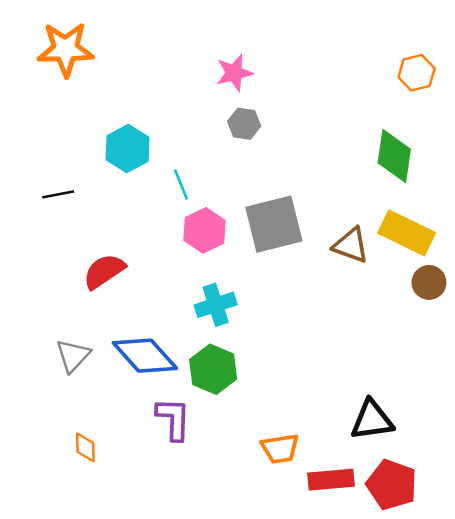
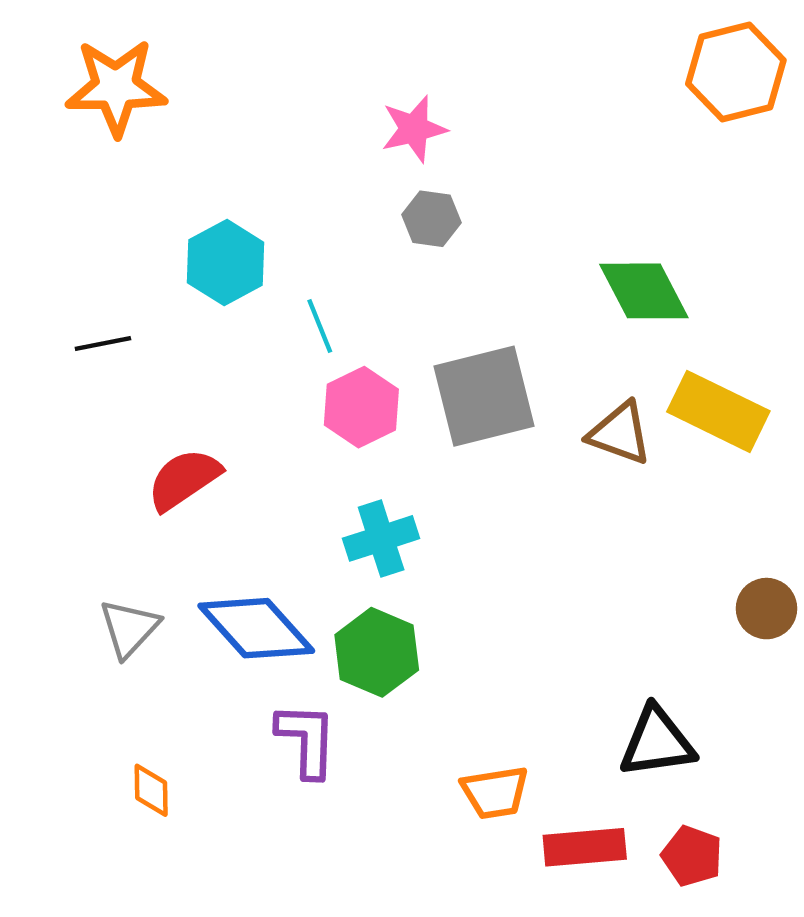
orange hexagon: (417, 73) -> (736, 72), moved, size x1.5
green diamond: (394, 156) -> (644, 291), moved, turned -36
brown circle: (429, 282) -> (767, 609), moved
red pentagon: (392, 485) -> (692, 856), size x0.7

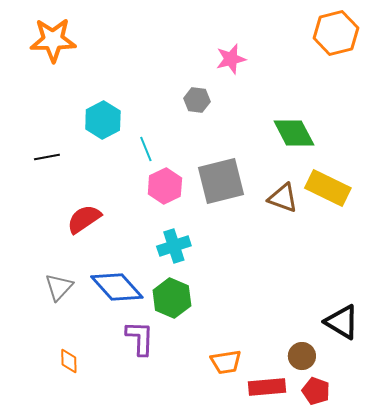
pink star: (414, 129) -> (231, 59), moved
brown circle: (767, 609) -> (302, 356), moved
black triangle: (657, 742) -> (342, 322), moved, turned 39

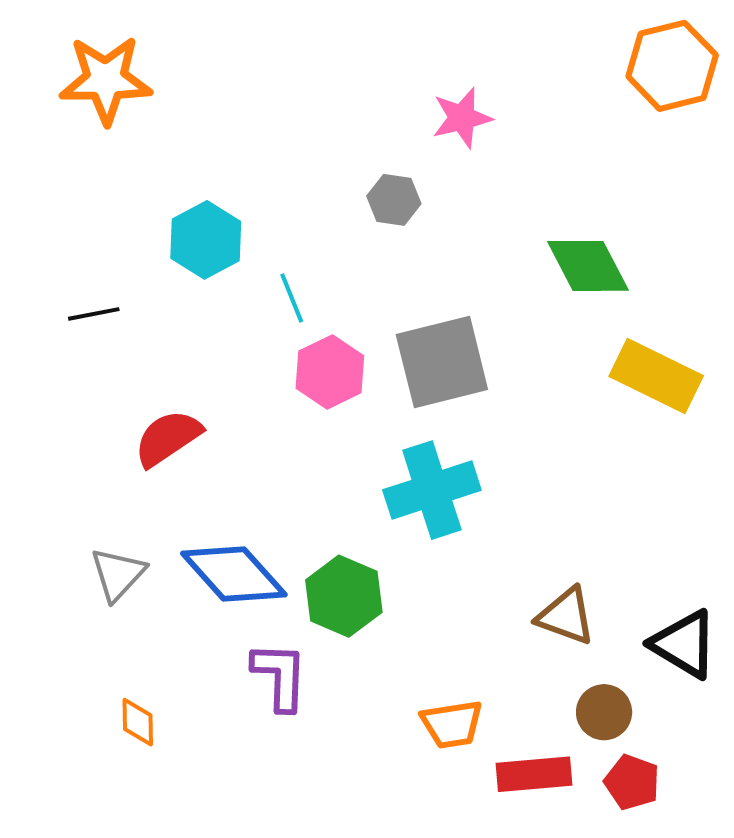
brown triangle: (283, 198) -> (566, 616), moved
cyan cross: (174, 246) -> (432, 490), moved, size x1.4

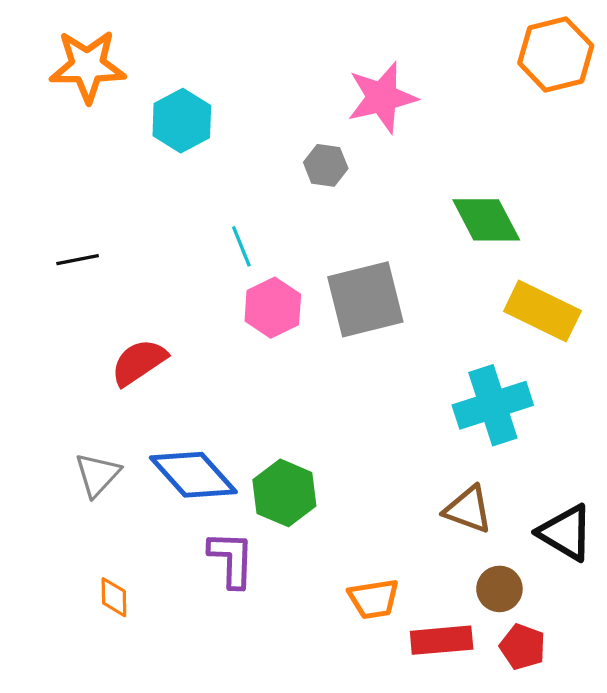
pink star: (462, 118) -> (382, 97), size x1.4
cyan hexagon: (206, 240) -> (182, 121), moved
cyan cross: (432, 490) -> (493, 405), moved

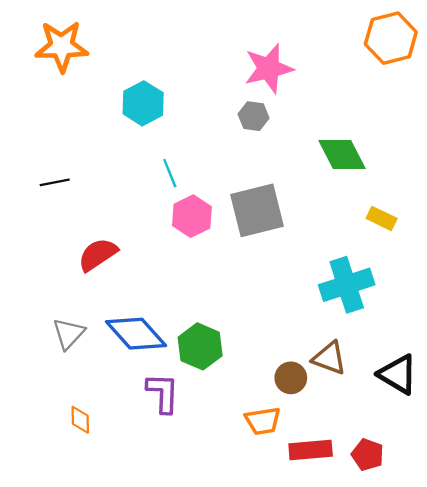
cyan hexagon: (182, 121) -> (143, 103), moved
gray hexagon: (326, 165) -> (254, 116), moved
yellow rectangle: (542, 311) -> (382, 218), size x0.6
brown circle: (499, 589) -> (291, 378), moved

